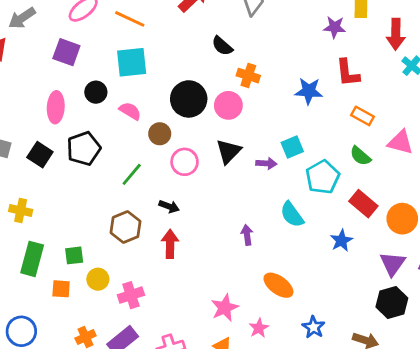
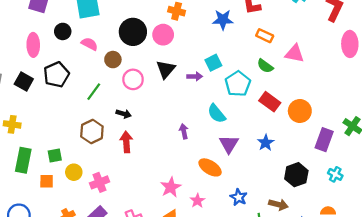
blue star: (341, 241) -> (266, 143), moved
purple triangle: (392, 264) -> (229, 144), moved

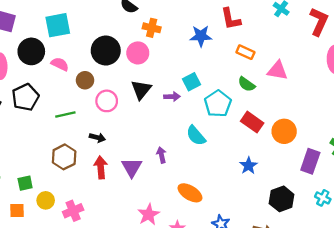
black circle: (63, 31) -> (31, 51), size x1.5
green line: (94, 92) -> (65, 115), turned 42
purple triangle: (229, 144) -> (132, 167), moved

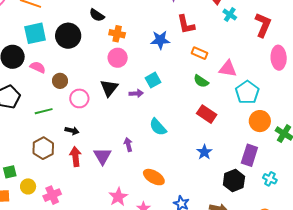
black circle: (106, 51) -> (68, 36), moved
pink circle: (138, 53) -> (118, 58), moved
cyan pentagon: (218, 104) -> (247, 92), moved
orange circle: (284, 131) -> (260, 121), moved
purple rectangle: (310, 161) -> (249, 155), moved

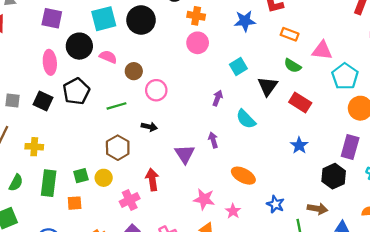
black triangle: (109, 88) -> (268, 86), moved
purple arrow: (136, 93) -> (218, 98), moved, turned -64
red arrow: (75, 157) -> (152, 180), moved
yellow circle: (28, 186) -> (104, 178), moved
pink star: (118, 197) -> (204, 199), turned -30

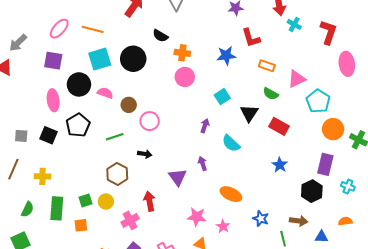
pink triangle: (322, 50) -> (297, 79), turned -30

